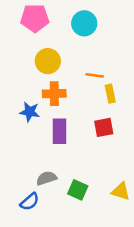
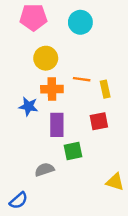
orange line: (95, 75) -> (82, 79), moved
green square: (78, 190) -> (73, 151), moved, turned -36
blue semicircle: (30, 202) -> (19, 200), moved

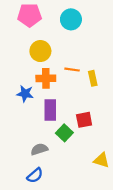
red square: (99, 121) -> (84, 120), moved
green square: (73, 151) -> (64, 133), turned -35
blue semicircle: (19, 200) -> (35, 175), moved

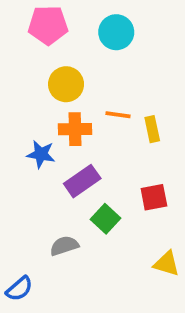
purple rectangle: (50, 110) -> (82, 181), turned 55
red square: (84, 120) -> (154, 197), moved
blue semicircle: (35, 175) -> (19, 289), moved

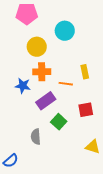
cyan circle: (116, 32) -> (65, 31), moved
orange line: (118, 115) -> (66, 84), moved
gray semicircle: (64, 246) -> (36, 137), turned -77

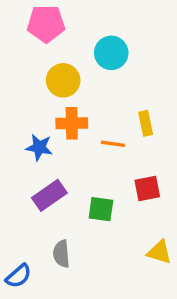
purple rectangle: (46, 101) -> (49, 195), moved
green square: (59, 122) -> (101, 209), turned -35
gray semicircle: (36, 137) -> (61, 254), moved

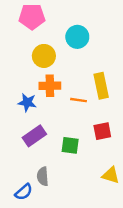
yellow rectangle: (146, 123) -> (101, 86), size x1.5
blue semicircle: (19, 276) -> (24, 192), moved

